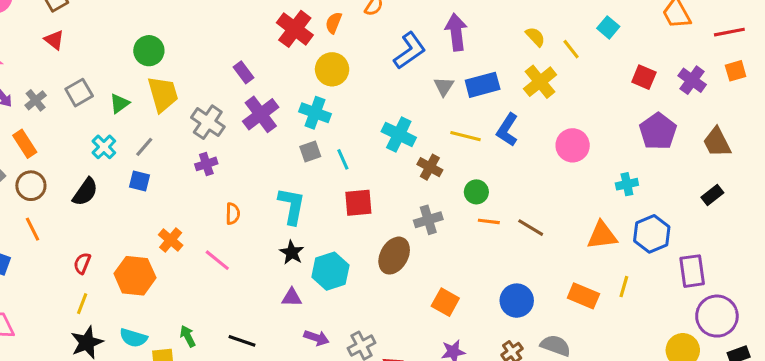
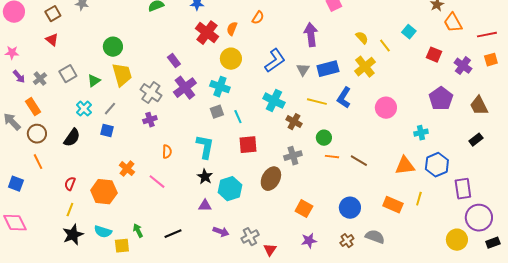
blue L-shape: (410, 51) -> (275, 61), moved
red square: (644, 77) -> (434, 55), moved
black line: (242, 341) -> (173, 234), turned -42

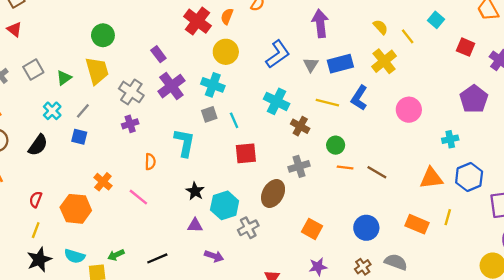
green circle: (113, 47) -> (103, 35), moved
cyan L-shape: (205, 147) -> (184, 143), moved
green arrow: (138, 231) -> (116, 255), turned -88
gray cross: (250, 237) -> (248, 228), moved

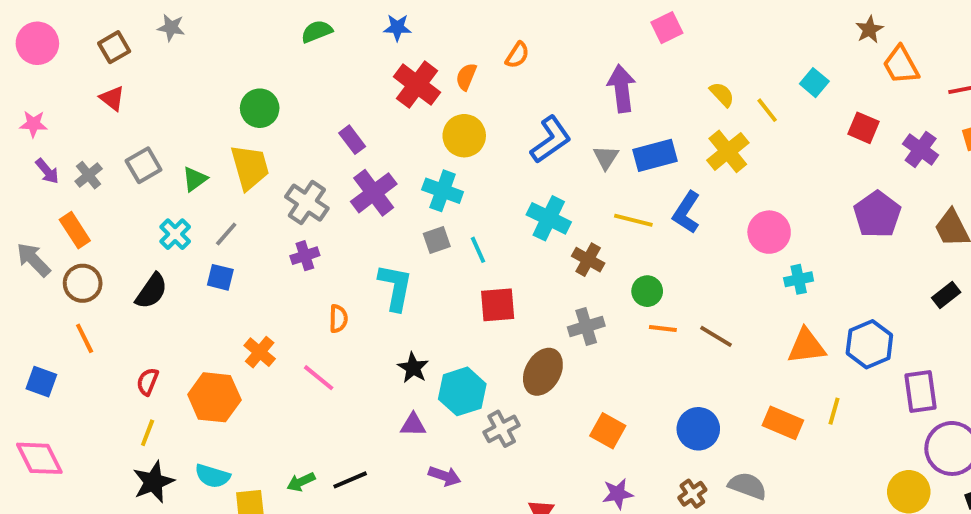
cyan cross: (450, 139) -> (799, 279), moved
green arrow: (116, 255) -> (301, 482), moved

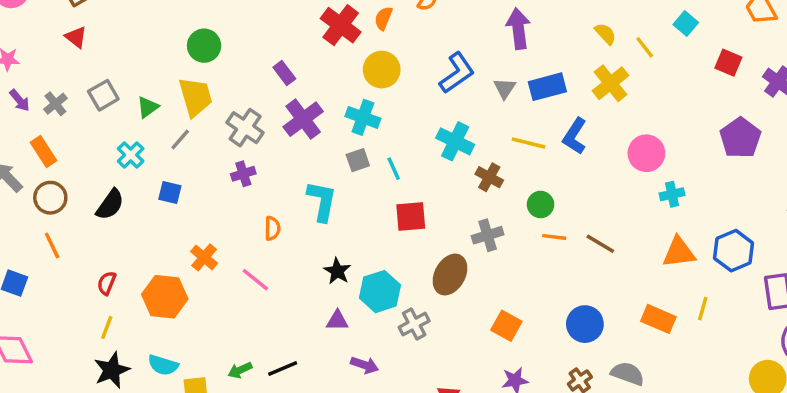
gray line: (226, 234) -> (180, 140), moved

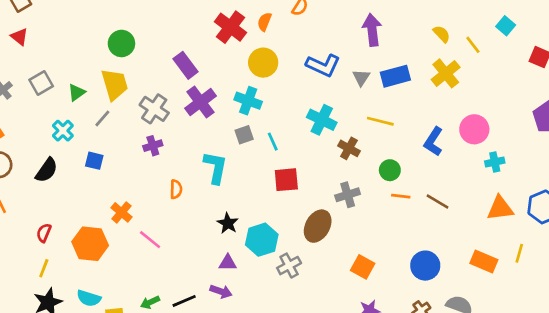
purple rectangle: (284, 73) -> (186, 65), size x1.4
blue L-shape: (457, 73) -> (323, 65), turned 60
blue L-shape: (575, 136) -> (433, 142), moved
pink line: (255, 280) -> (150, 240), moved
purple arrow: (365, 365) -> (221, 291), moved

